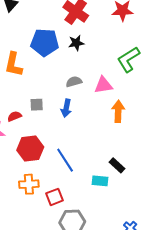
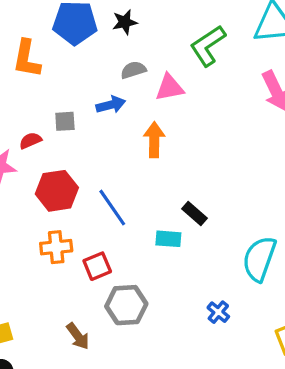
gray semicircle: (74, 82) -> (133, 70), moved
blue arrow: (66, 108) -> (111, 105), moved, turned -114
orange arrow: (118, 111) -> (154, 140), moved

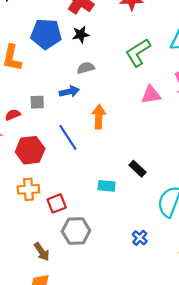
pink triangle: (170, 88) -> (151, 95), moved
blue line: (112, 208) -> (68, 137), moved
black rectangle: (195, 214) -> (138, 169), moved

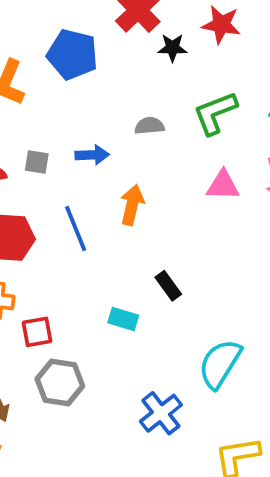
black star: (81, 34) -> (172, 48), moved
gray semicircle: (86, 68) -> (149, 126), moved
black rectangle: (138, 169) -> (168, 286), moved
blue cross: (140, 238) -> (161, 413), size x1.6

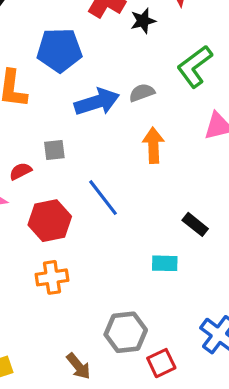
blue arrow: (92, 155) -> (97, 102), moved, size x1.5
orange arrow: (132, 205) -> (153, 145), moved
red square: (37, 332) -> (161, 363), moved

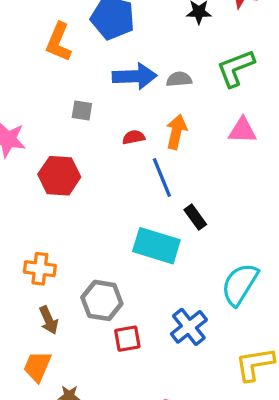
red semicircle: (21, 171) -> (134, 137), moved
blue line: (103, 198) -> (162, 178), moved
cyan rectangle: (165, 263) -> (156, 246), size x1.8
orange cross: (52, 277) -> (40, 269), moved

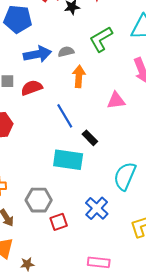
pink triangle: (242, 130) -> (116, 101), moved
orange arrow: (176, 132) -> (79, 76), moved
red semicircle: (134, 137) -> (32, 88), moved, size x1.5

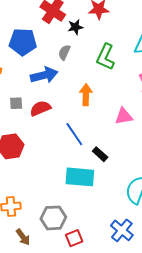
green L-shape: (101, 39) -> (105, 57), turned -32
gray semicircle: (66, 52) -> (64, 52), moved, turned -49
blue cross: (97, 208) -> (122, 230), moved

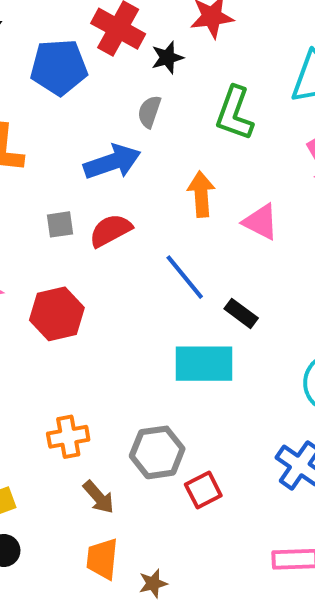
blue pentagon: (23, 42) -> (59, 67), moved
pink triangle: (124, 116) -> (261, 222), moved, turned 42

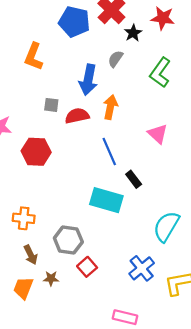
black star: (167, 58) -> (133, 33), turned -30
blue arrow: (112, 162) -> (88, 80), turned 104
orange arrow: (201, 194) -> (110, 107), moved
red square: (203, 490) -> (87, 267), turned -30
brown star: (153, 583) -> (51, 278), moved

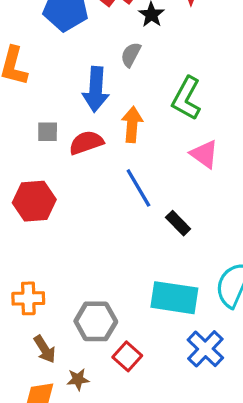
green L-shape: (160, 73) -> (186, 98), moved
cyan rectangle: (106, 200) -> (174, 298), moved

